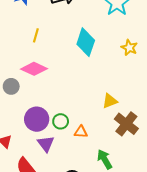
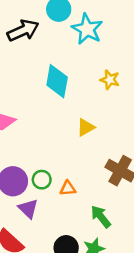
yellow triangle: (110, 101) -> (86, 127), moved

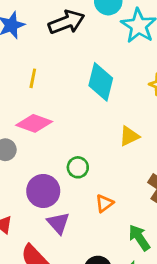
green circle: (42, 180) -> (78, 167), moved
orange triangle: (68, 188) -> (104, 203), turned -36

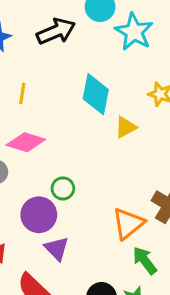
yellow triangle: (129, 136) -> (126, 127), moved
green circle: (78, 167) -> (63, 188), moved
orange triangle: (104, 203) -> (128, 223), moved, size x1.6

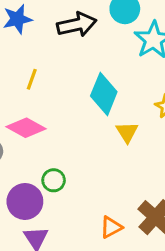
yellow triangle: (126, 127) -> (127, 132), turned -45
orange triangle: (128, 223) -> (111, 227), size x0.7

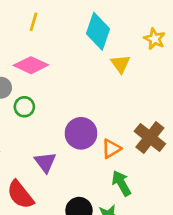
green circle: (54, 180) -> (24, 107), moved
purple circle: (25, 201) -> (81, 133), moved

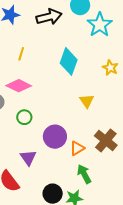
yellow triangle: (121, 64) -> (87, 101), moved
green circle: (24, 107) -> (24, 117), moved

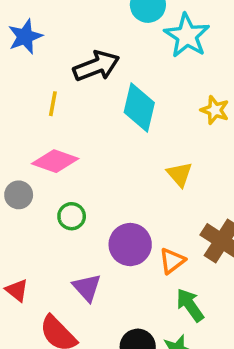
black arrow: (49, 17) -> (96, 66), moved

